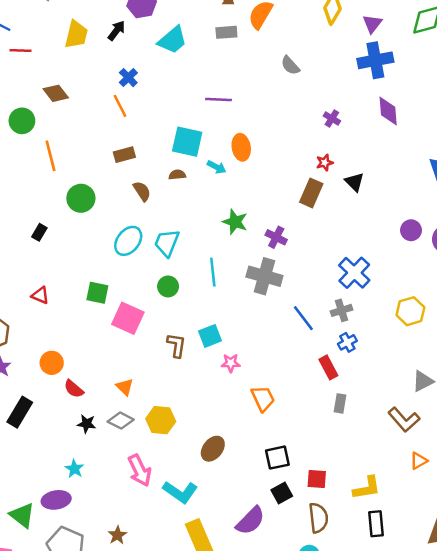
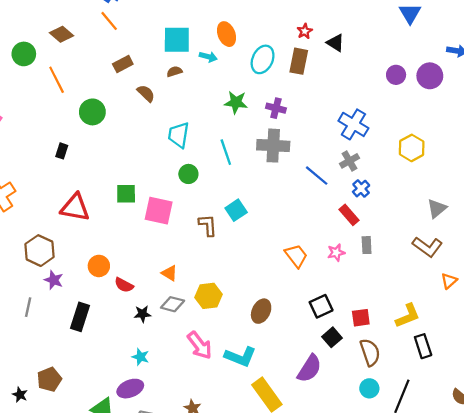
brown diamond: (56, 93) -> (62, 34), moved
cyan ellipse: (128, 241) -> (263, 59), moved
red triangle: (40, 295) -> (75, 207), size x1.8
pink star: (231, 363) -> (336, 253), moved

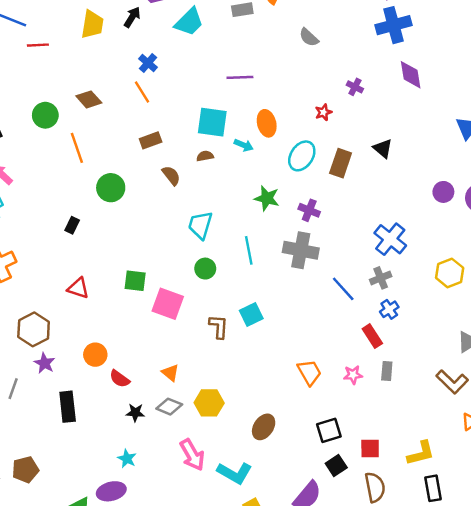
red star: (305, 31) -> (323, 112), moved
red triangle: (75, 207) -> (78, 288), size x0.7
black rectangle: (80, 317) -> (68, 407), turned -32

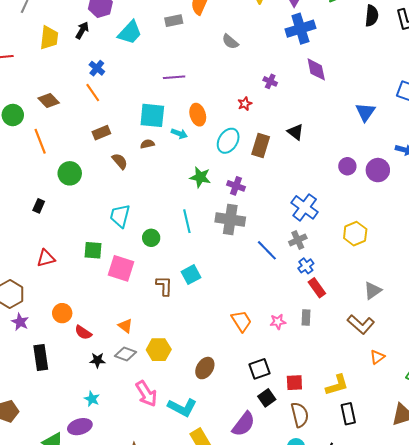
cyan trapezoid: (200, 225) -> (120, 216), moved
red triangle: (78, 288) -> (46, 258), turned -30
red rectangle: (372, 336) -> (317, 288), moved

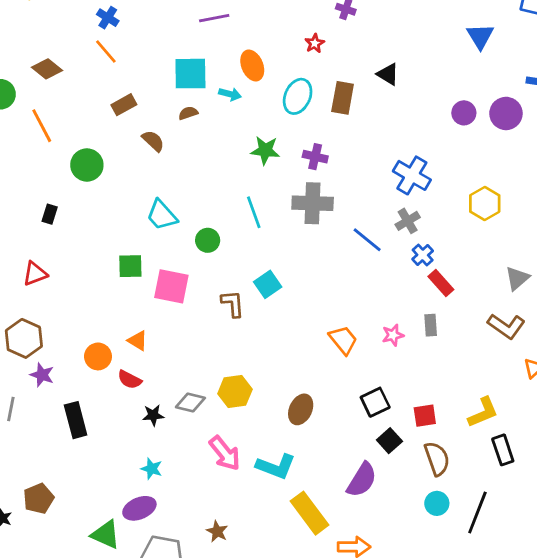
cyan trapezoid: (120, 216) -> (162, 215), turned -50
red triangle: (46, 258) -> (35, 274), moved
orange triangle: (125, 326) -> (138, 341), moved

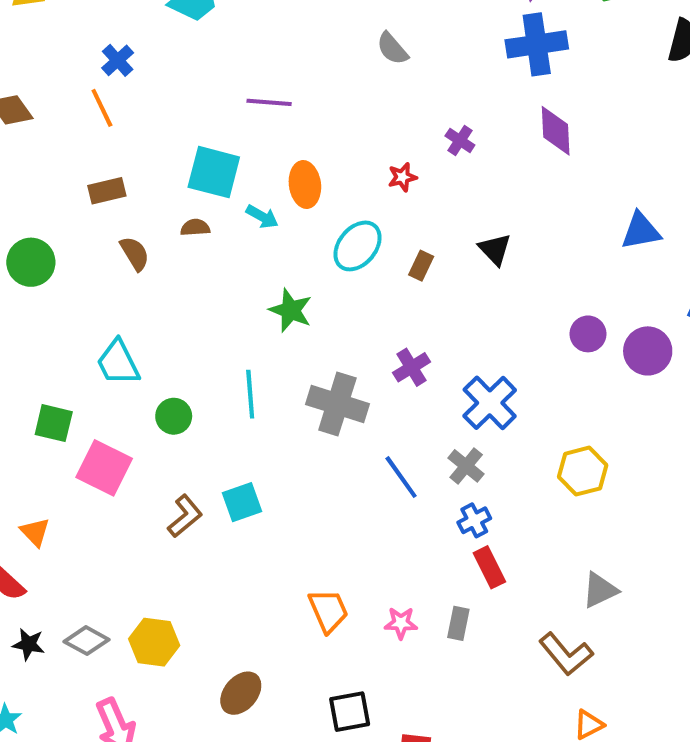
blue triangle: (480, 36) -> (641, 231), turned 36
brown rectangle: (343, 98) -> (421, 266), size x0.6
purple cross: (315, 157) -> (412, 367), moved, turned 30
gray cross: (408, 221) -> (466, 466), turned -35
brown L-shape: (233, 304) -> (185, 516), turned 40

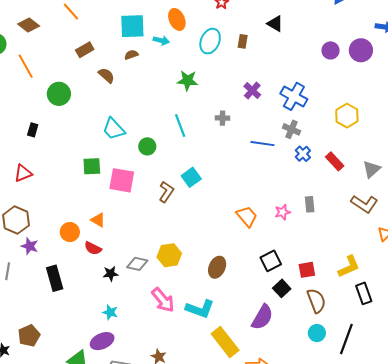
gray cross: (337, 404) -> (223, 118), size x0.5
blue line: (401, 477) -> (262, 144), turned -30
red rectangle: (489, 567) -> (335, 161), moved

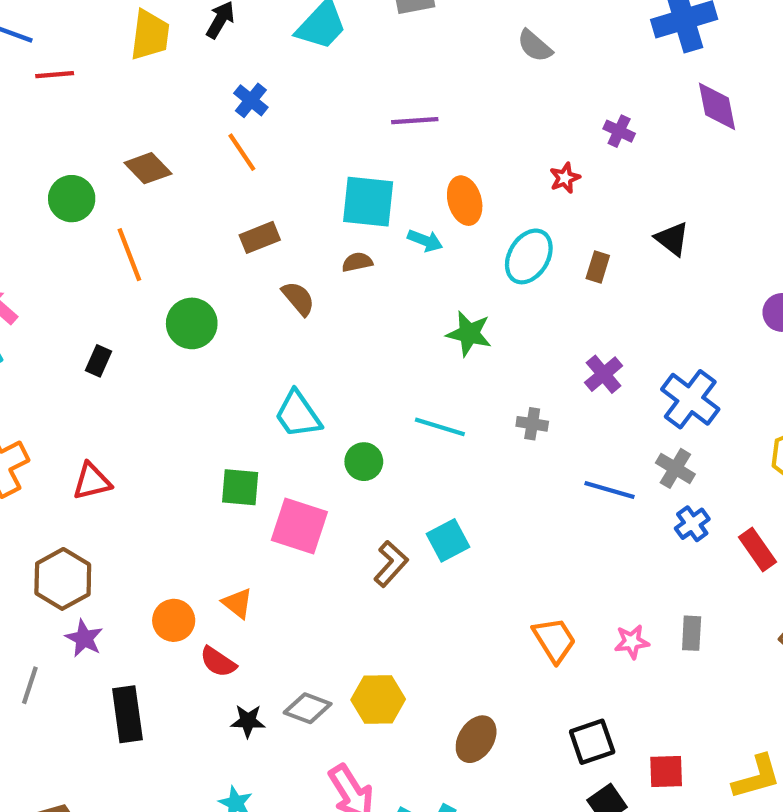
cyan line: (180, 125) -> (440, 427), turned -60
black rectangle: (33, 130) -> (99, 361), moved

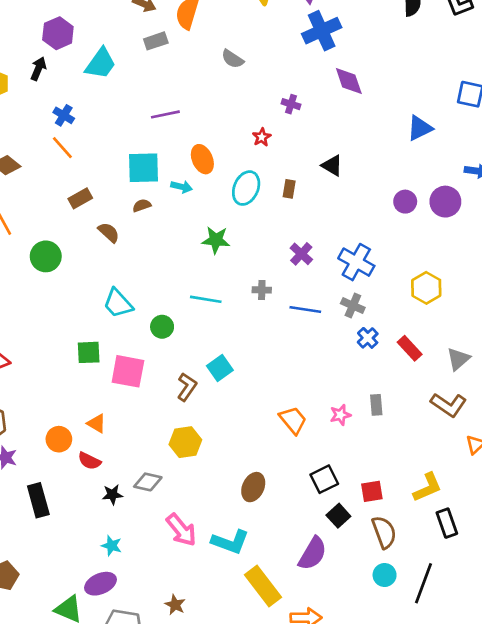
blue line: (610, 490) -> (305, 309), moved
yellow hexagon: (378, 699) -> (185, 442), moved

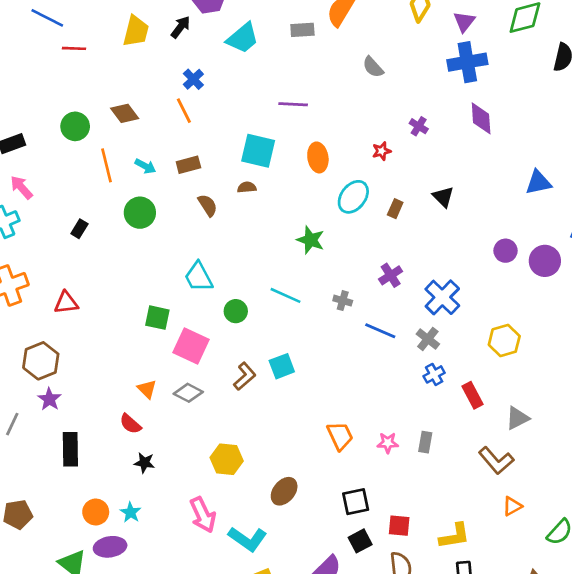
cyan arrow: (182, 187) -> (145, 166), moved
orange circle: (59, 439) -> (96, 512), moved
yellow hexagon: (185, 442) -> (227, 459), moved
gray diamond: (148, 482) -> (188, 393), moved

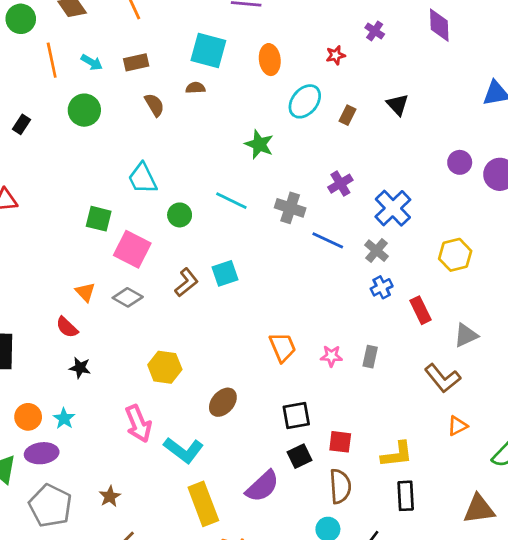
gray cross: (343, 301) -> (290, 208), size x1.5

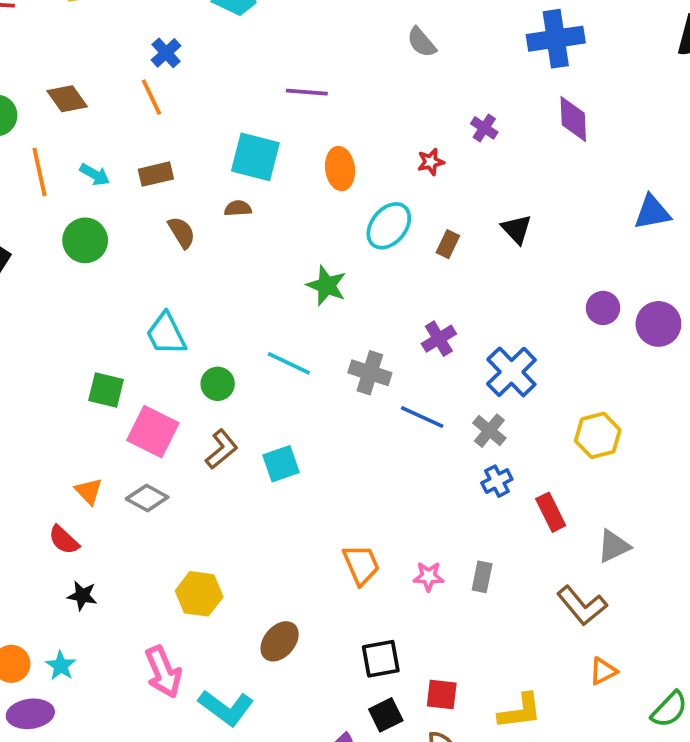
brown L-shape: (186, 282) -> (222, 449), moved

